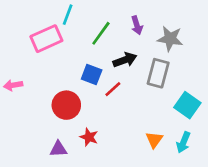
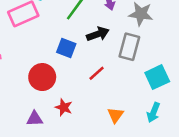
red line: (113, 89) -> (97, 73), moved
cyan square: (187, 105) -> (157, 77), turned 30
orange triangle: (154, 140) -> (115, 115), moved

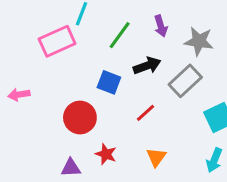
gray rectangle: (129, 47) -> (185, 81), turned 32
orange triangle: (115, 115) -> (156, 157), moved

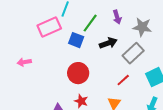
blue square: (109, 82) -> (76, 40), moved
red line: (146, 113) -> (123, 80), moved
red circle: (80, 117) -> (78, 73), moved

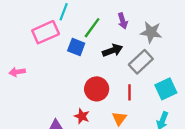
red circle: (78, 73) -> (97, 89), moved
red line: (123, 80) -> (129, 92), turned -48

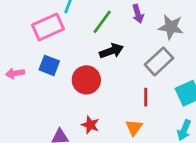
blue square: (76, 47) -> (49, 65), moved
black arrow: (112, 50) -> (111, 51), moved
red circle: (97, 89) -> (86, 80), moved

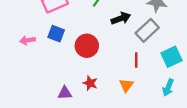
black arrow: (111, 51) -> (121, 18), moved

